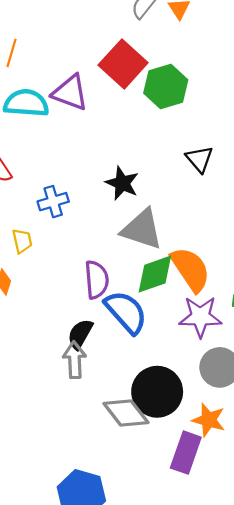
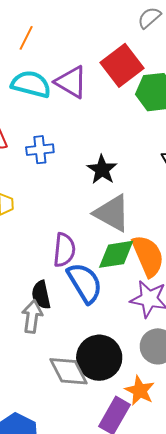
blue cross: (53, 202) -> (40, 150), moved
black semicircle: (80, 334) -> (41, 295), turned -52

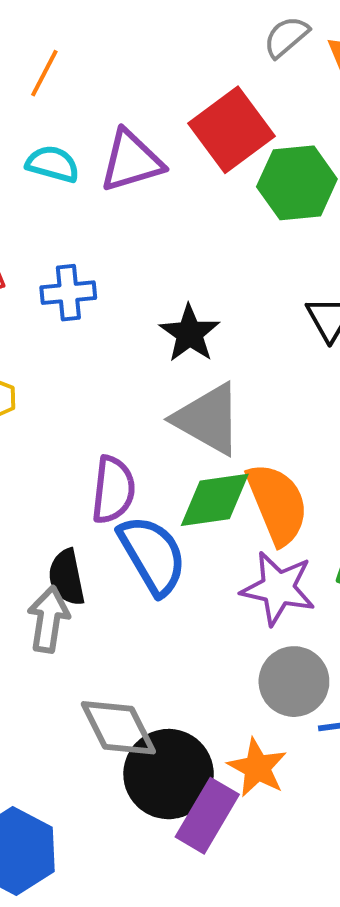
purple triangle: (71, 82) -> (131, 161), turned -48
cyan semicircle: (31, 84) -> (53, 164), size x0.7
black circle: (99, 358) -> (169, 774), moved

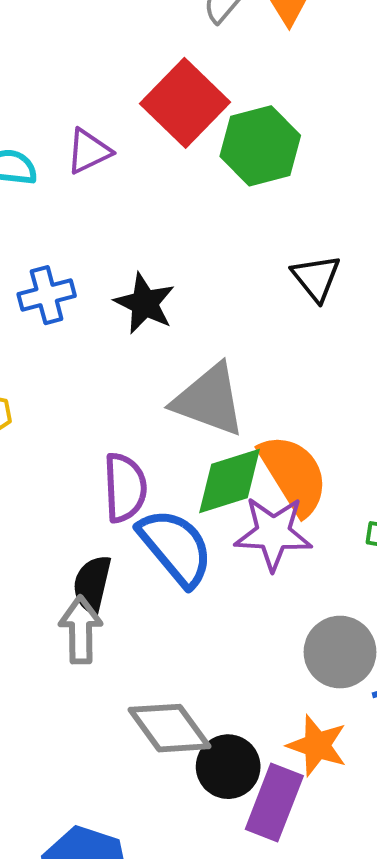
purple triangle: (131, 161) -> (89, 151), size x0.7
black star: (190, 333) -> (145, 303), moved
black semicircle: (67, 577) -> (92, 584), turned 34
purple star: (278, 588) -> (273, 533), moved
black circle: (169, 774) -> (228, 767), size x0.7

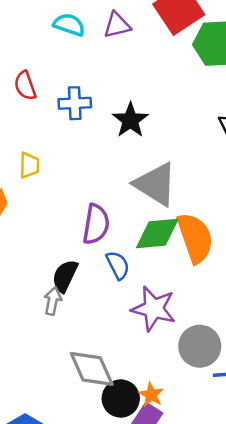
purple star: (273, 533) -> (154, 309), moved
blue semicircle: (175, 547) -> (118, 265), size x0.6
gray arrow: (81, 630) -> (53, 301), size x0.7
orange star: (317, 745) -> (151, 395), moved, size x0.7

